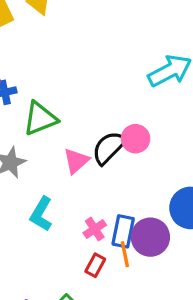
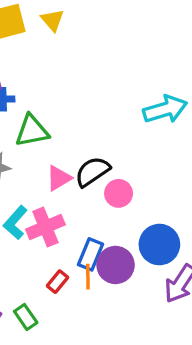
pink circle: (136, 139) -> (119, 193), moved
pink cross: (95, 229) -> (45, 227), moved, size x1.6

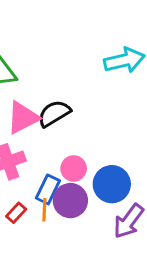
pink triangle: (59, 178) -> (23, 118), size x1.4
pink circle: (119, 193) -> (74, 168), moved

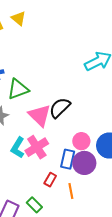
pink triangle: (23, 118) -> (40, 115), turned -35
orange line: (44, 210) -> (71, 191), moved

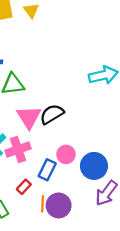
purple circle: (84, 163) -> (59, 205), moved

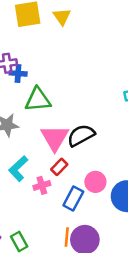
pink cross: (18, 149) -> (42, 185), moved, size x0.6
red rectangle: (24, 187) -> (59, 167), moved

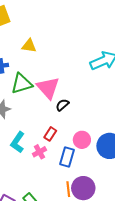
yellow triangle: (62, 17) -> (29, 46), moved, turned -35
black semicircle: (81, 135) -> (62, 105), size x0.6
pink triangle: (55, 138) -> (48, 88), moved

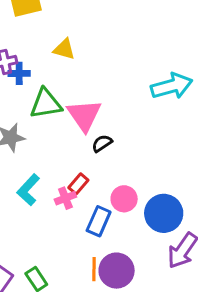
pink cross: (39, 152) -> (65, 198), moved

